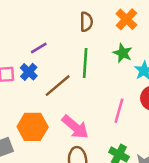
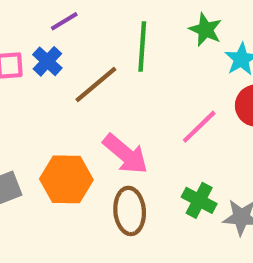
pink line: (119, 111) -> (199, 127), turned 30
orange hexagon: (33, 127) -> (66, 179), moved

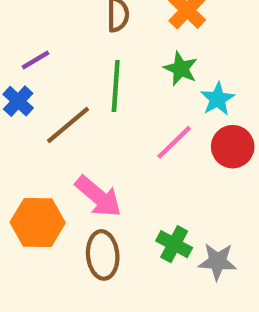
pink line: (199, 127) -> (174, 142), moved

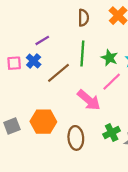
green star: (181, 69) -> (109, 58), moved
pink arrow: (98, 196) -> (89, 100), moved
green cross: (174, 244) -> (112, 133), turned 35

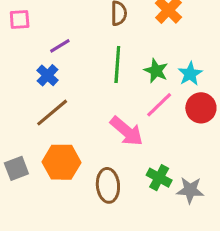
pink square: (14, 63) -> (20, 20), moved
brown line: (58, 73) -> (52, 113), moved
green cross: (112, 133) -> (159, 178), turned -35

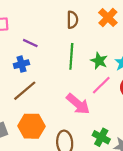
purple line: (60, 46) -> (30, 43), turned 56
blue cross: (47, 75) -> (21, 64), turned 32

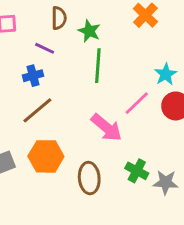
brown semicircle: (72, 20) -> (59, 18), moved
green star: (99, 61) -> (89, 31), moved

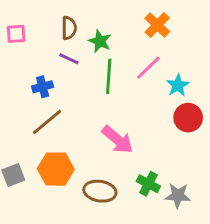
purple line: (45, 48) -> (69, 59), moved
pink line: (137, 103) -> (148, 68), moved
brown ellipse: (89, 178) -> (100, 191), turned -76

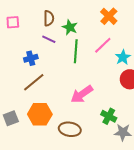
pink arrow: (118, 140) -> (82, 94), turned 105
green cross: (148, 184) -> (109, 116), moved

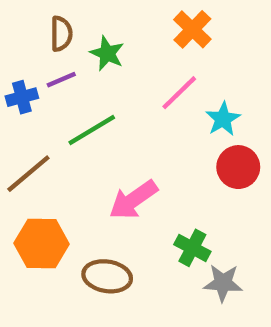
purple line: (49, 39) -> (61, 80), turned -48
green line: (76, 51) -> (92, 130), moved, turned 55
blue cross: (31, 58) -> (22, 97), moved

